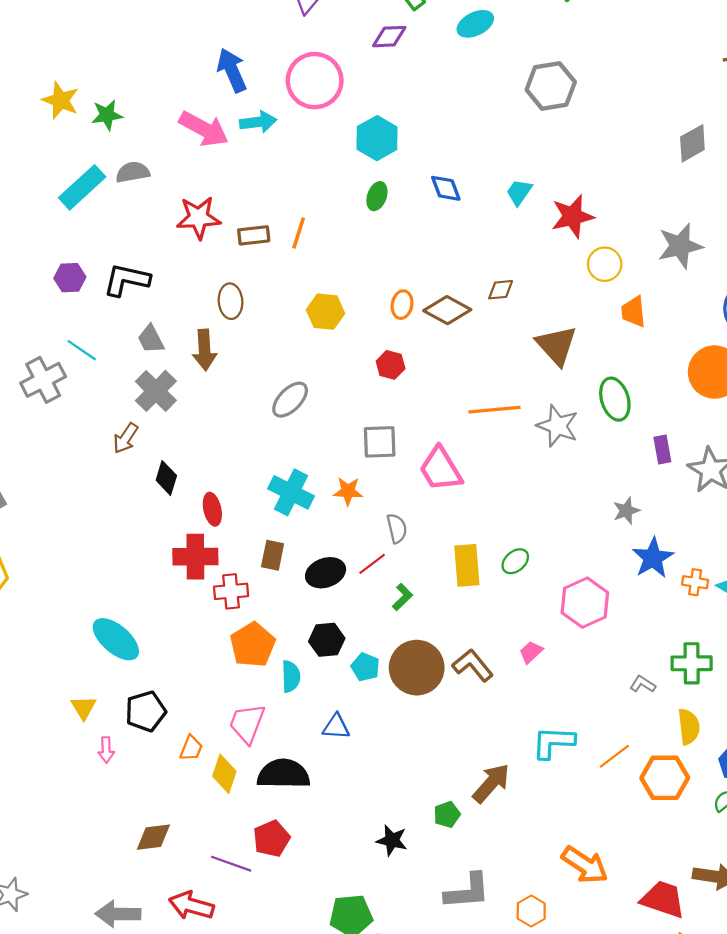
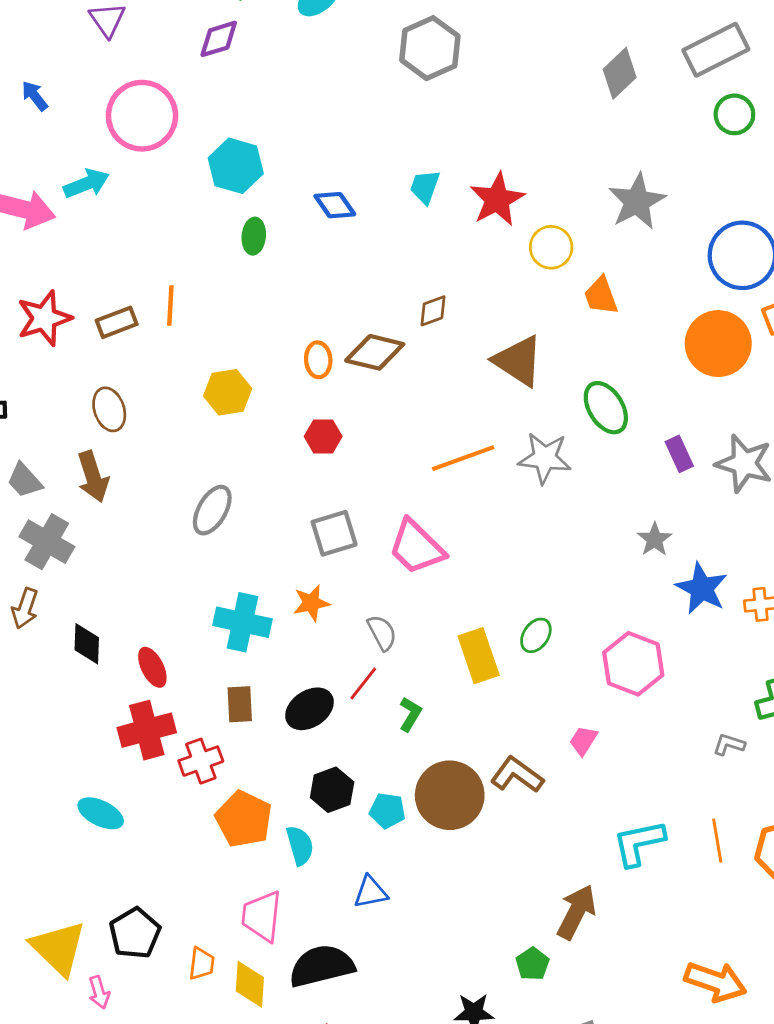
blue arrow: (232, 70) -> (35, 96), moved, size x0.6
cyan ellipse: (116, 639) -> (101, 813), moved, size x0.7
yellow triangle: (84, 707) -> (58, 948), size x1.8
orange line: (614, 756) -> (717, 841), turned -48

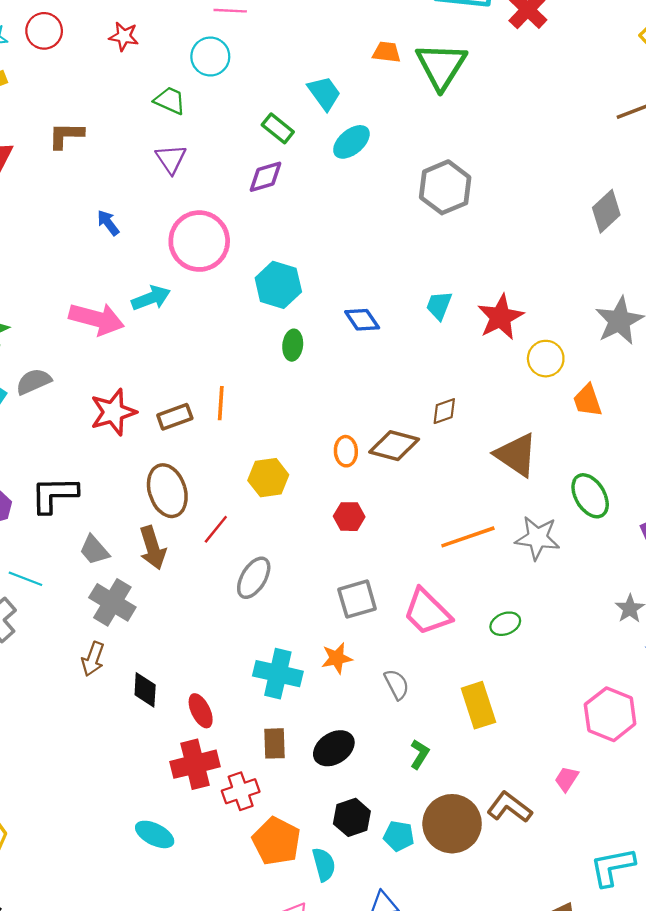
brown ellipse: (109, 409) -> (167, 491), size x1.4
green ellipse: (536, 635) -> (505, 624), moved, turned 32
red line: (363, 684) -> (216, 529), moved

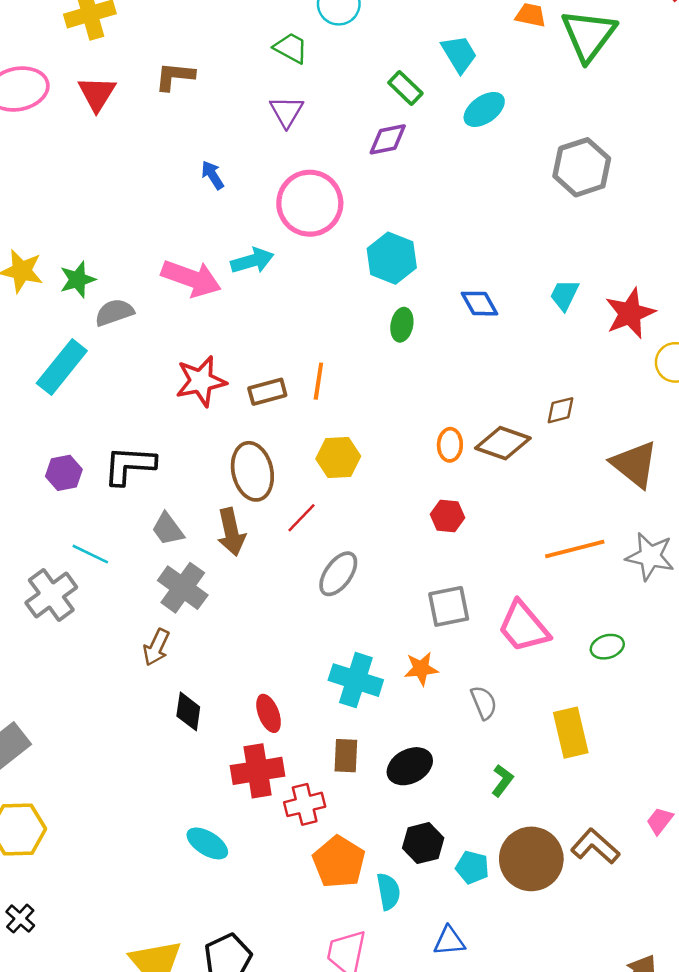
gray semicircle: (34, 382) -> (114, 312), moved
yellow hexagon: (268, 478) -> (338, 457), moved
black diamond: (145, 690) -> (188, 711), moved

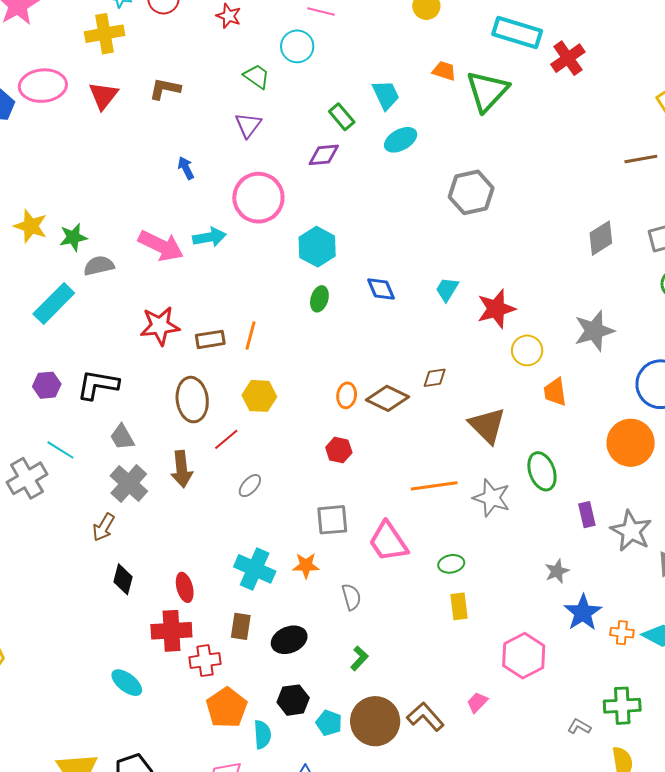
brown arrow: (231, 532) -> (182, 469), moved
gray ellipse: (338, 574) -> (250, 486), size x0.7
yellow rectangle: (571, 733) -> (459, 606), moved, size x0.7

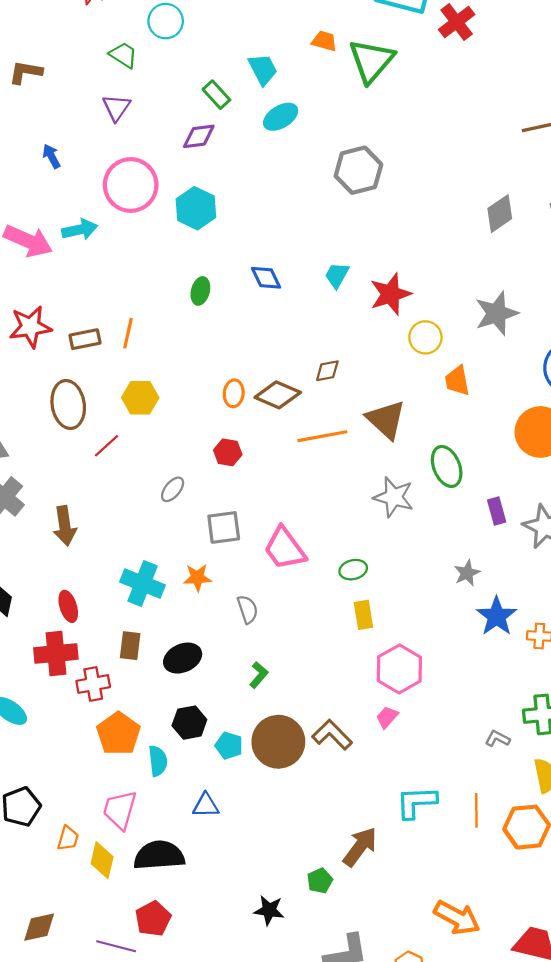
cyan hexagon: (317, 247) -> (196, 208), moved
brown arrow: (182, 469) -> (65, 526), moved
gray ellipse: (250, 486) -> (173, 489), moved
orange line: (434, 486) -> (322, 436), moved
pink hexagon: (524, 656) -> (399, 669), moved

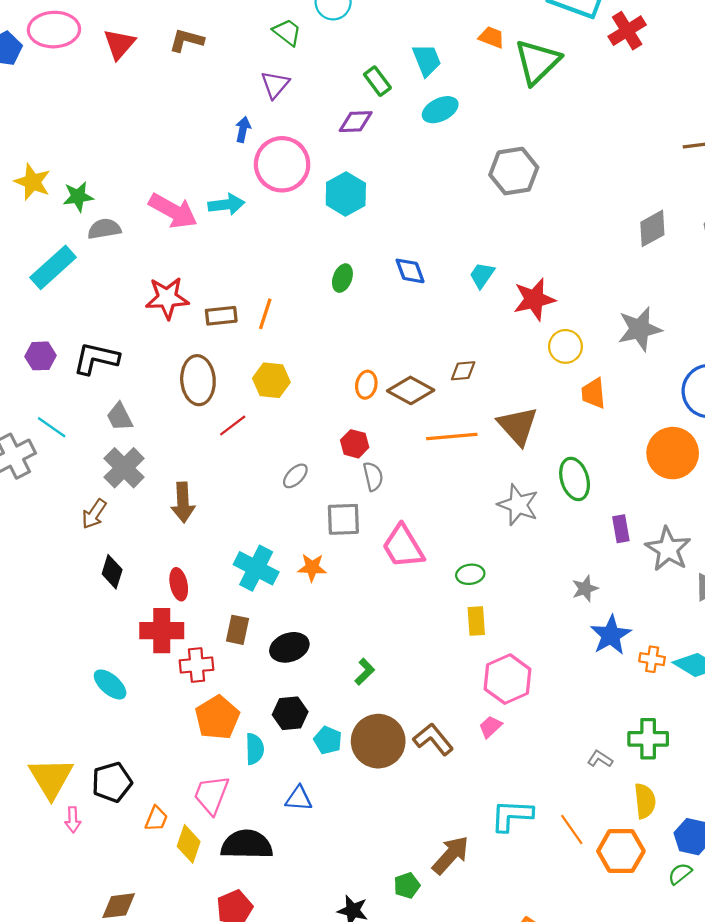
blue arrow: (51, 156) -> (243, 129), moved, turned 35
gray semicircle: (248, 609) -> (373, 476), moved
orange line: (476, 810) -> (572, 829), turned -40

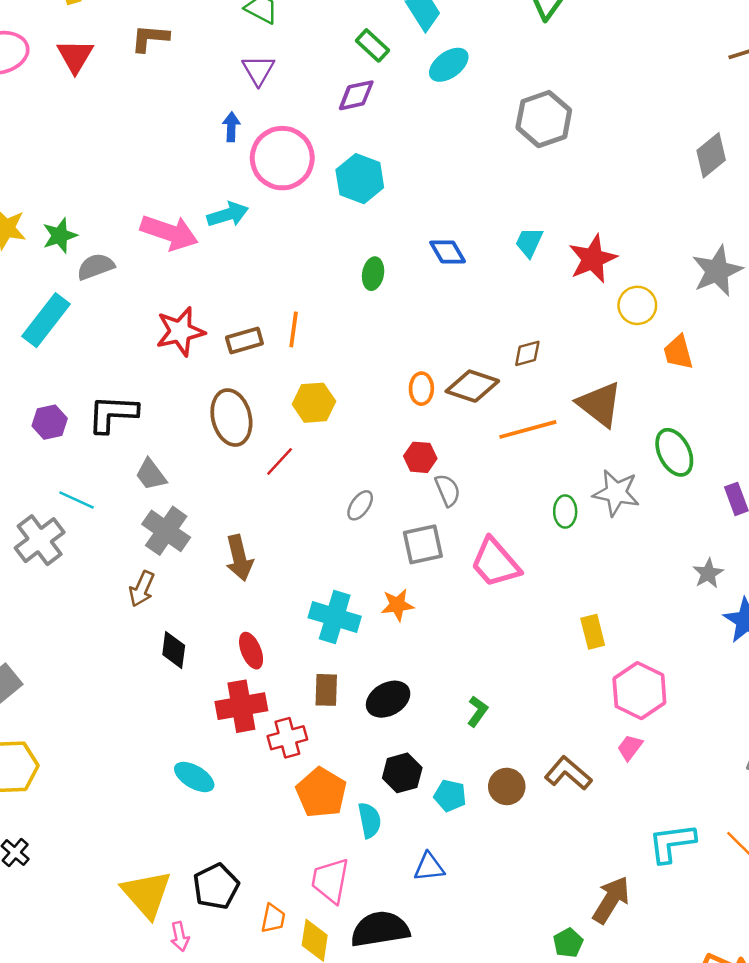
green ellipse: (470, 574) -> (565, 512), moved, turned -72
brown circle: (378, 741) -> (507, 786), size x0.6

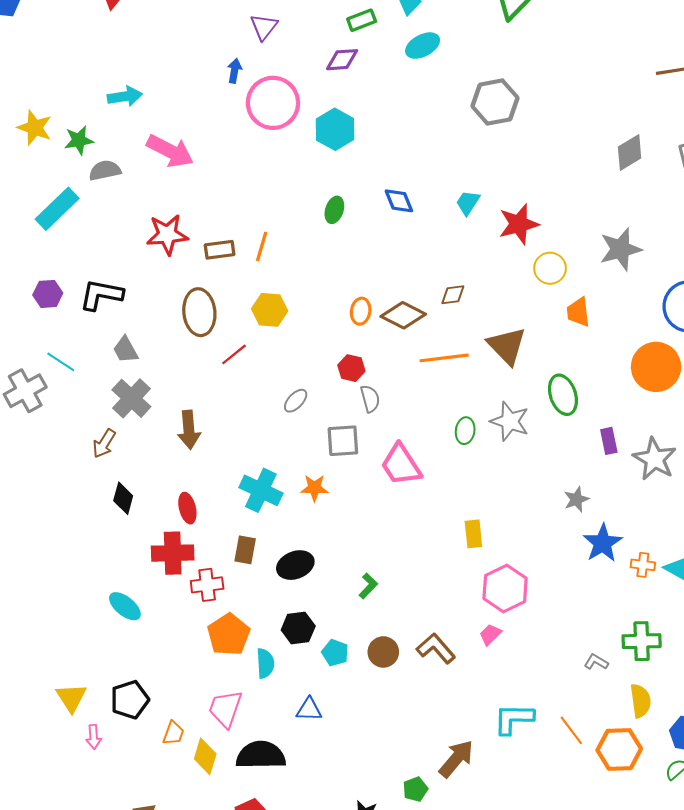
green rectangle: (373, 45) -> (362, 20), turned -72
cyan arrow: (228, 214) -> (125, 96), moved
yellow triangle: (147, 894) -> (71, 698), size x0.7

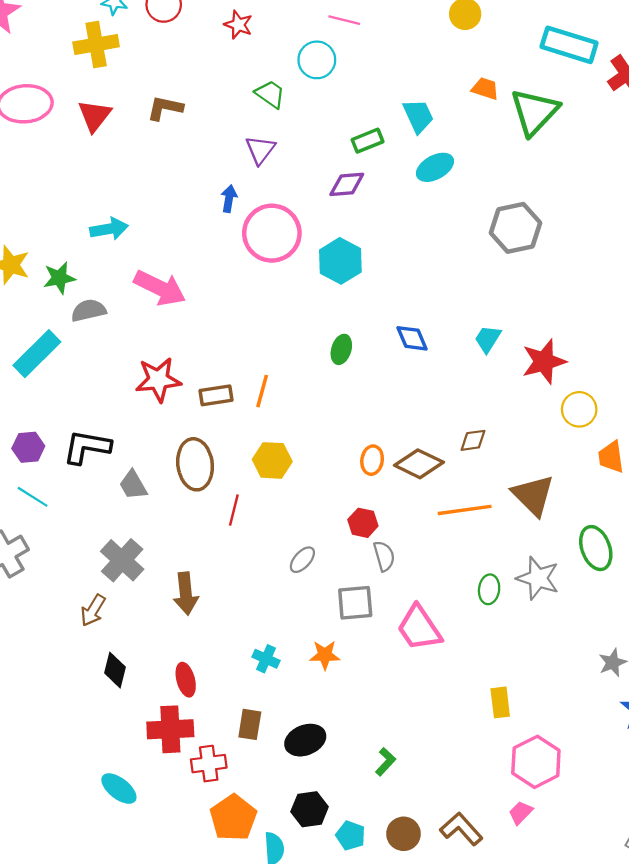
gray trapezoid: (125, 350) -> (133, 485), moved
red line: (234, 354) -> (234, 510), turned -36
cyan line: (61, 362) -> (33, 497), moved
cyan cross: (261, 490) -> (266, 659), size x0.6

